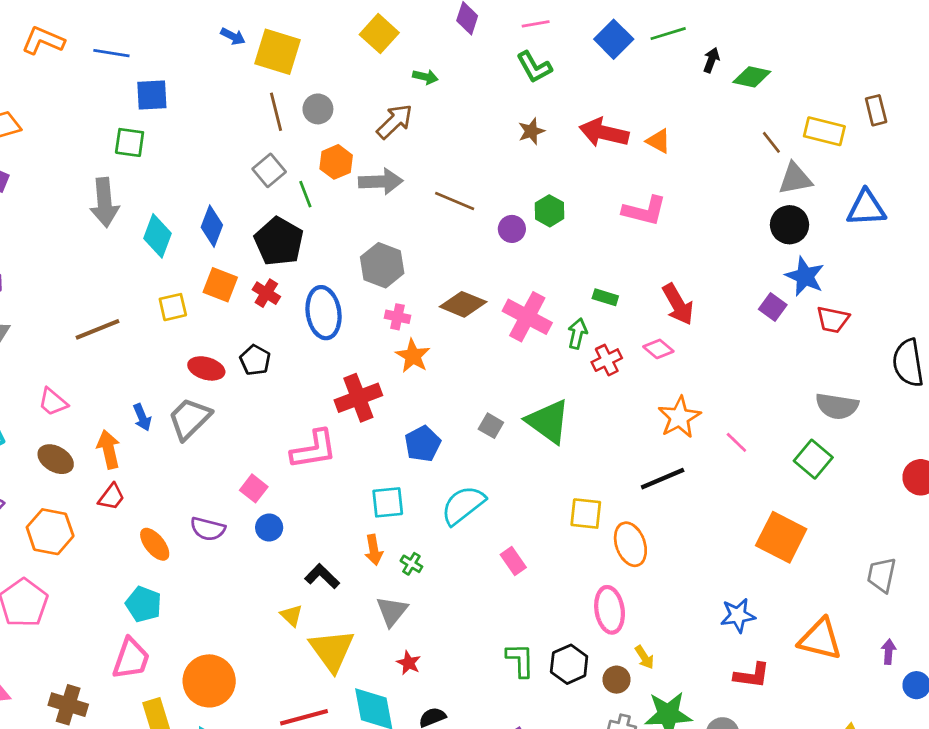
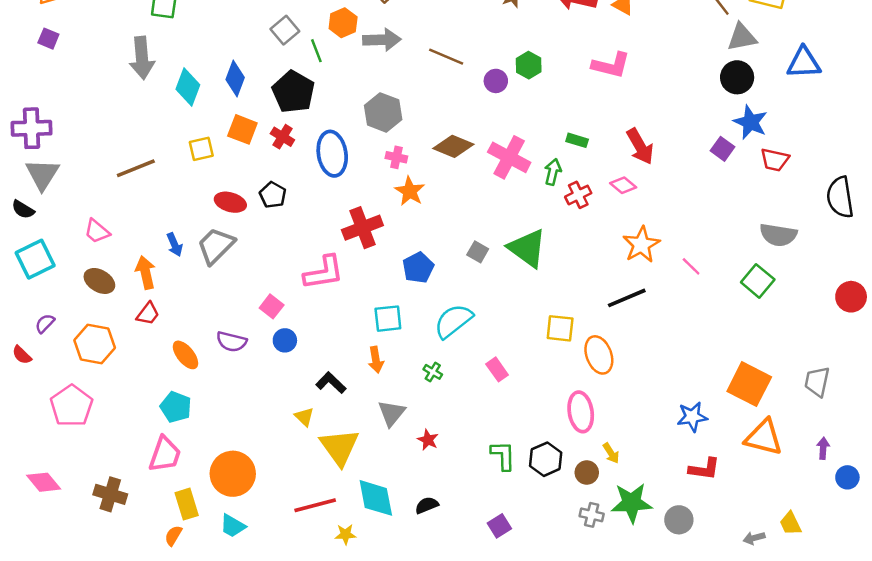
orange square: (781, 537) -> (749, 384), moved
green cross: (411, 564) -> (433, 372), moved
red star: (409, 663) -> (428, 440), moved

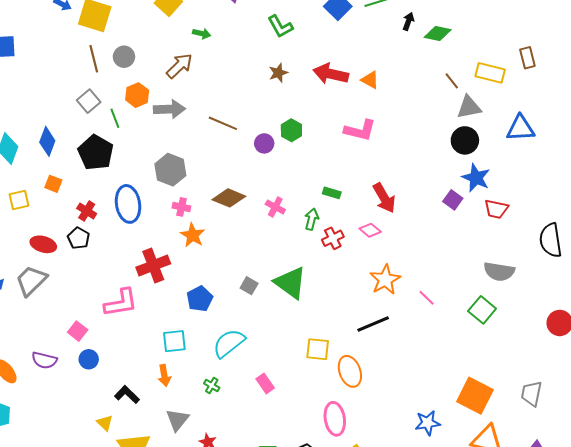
orange square: (242, 129) -> (53, 184), size x0.7
red cross: (282, 137) -> (87, 211), moved
pink cross: (509, 157) -> (275, 207), size x0.6

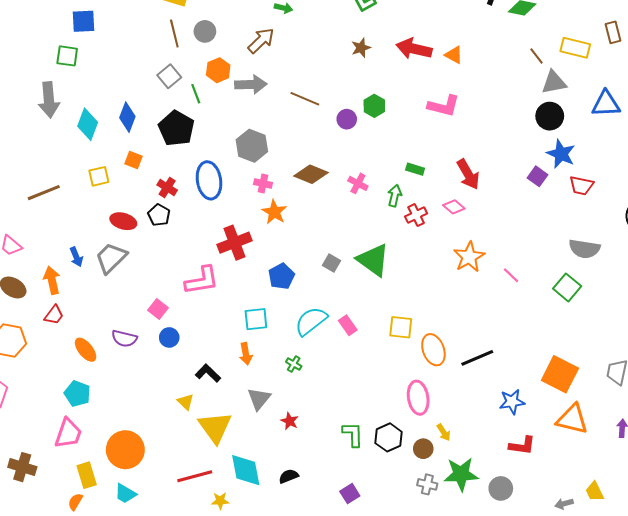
black line: (373, 324) -> (477, 358), moved
pink rectangle: (265, 383) -> (348, 325), moved

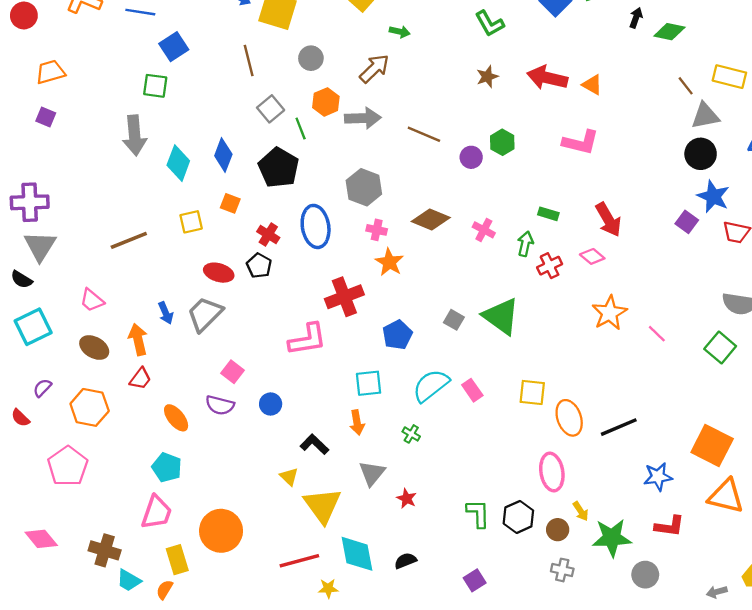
blue square: (84, 21) -> (174, 47), turned -30
brown line: (174, 33) -> (249, 60), moved
pink square: (158, 309) -> (233, 372), moved
green star: (461, 474) -> (612, 538), moved
cyan trapezoid: (125, 494) -> (129, 580), moved

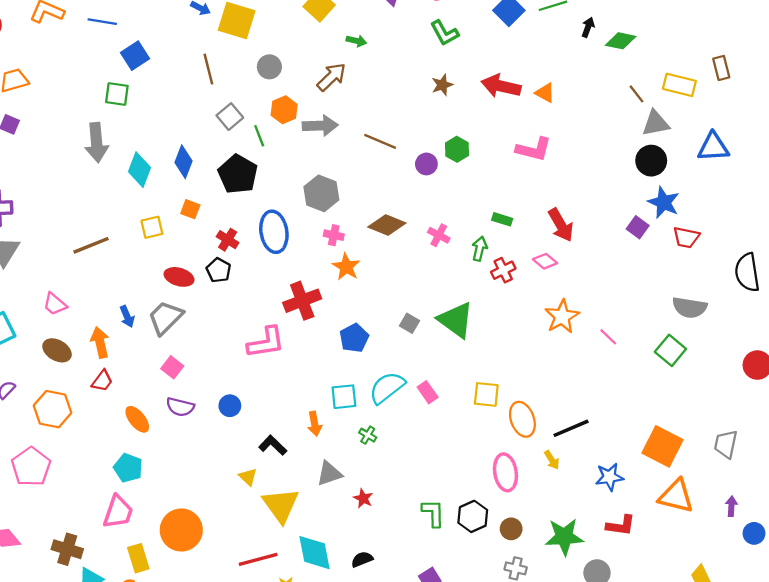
pink square: (233, 372) -> (172, 367), moved
cyan square: (369, 383) -> (344, 397), moved
gray triangle: (372, 473) -> (329, 473), turned 32
yellow arrow: (581, 511) -> (552, 460), moved

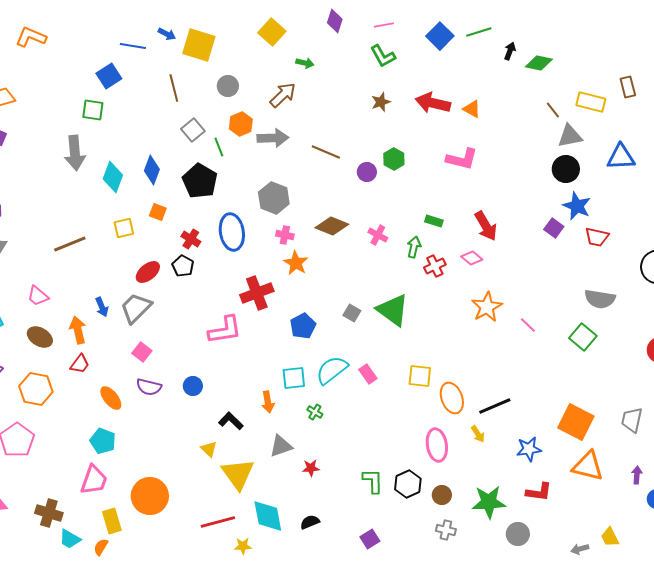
blue line: (102, 22) -> (133, 46), moved
red ellipse: (179, 277) -> (148, 272), turned -55
red star: (363, 498) -> (311, 468), turned -30

